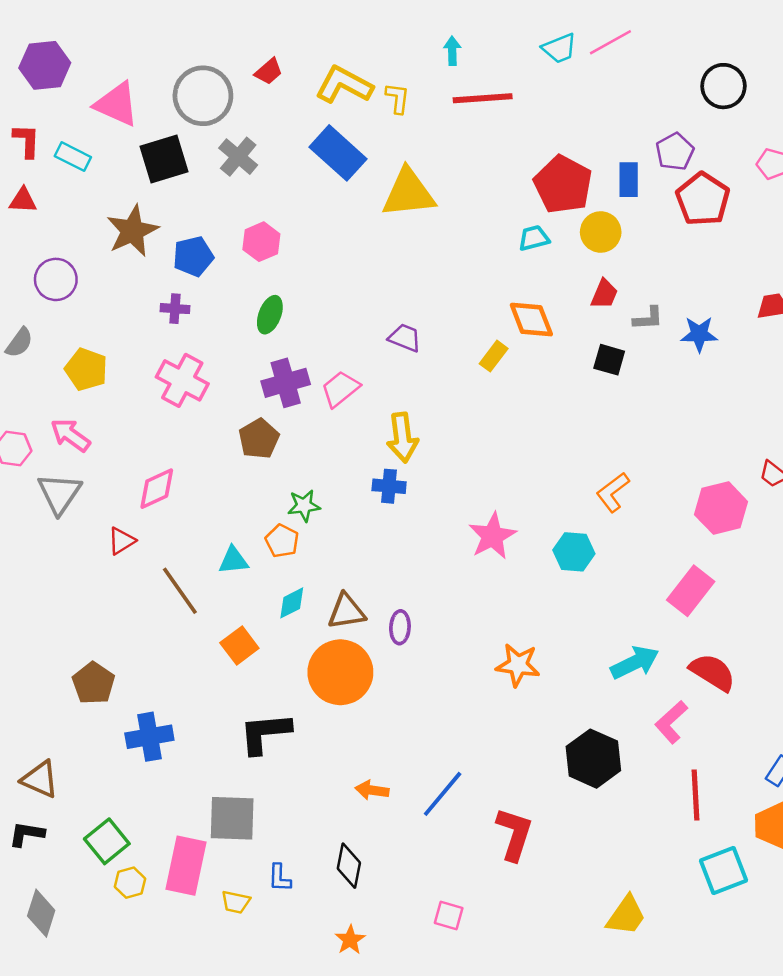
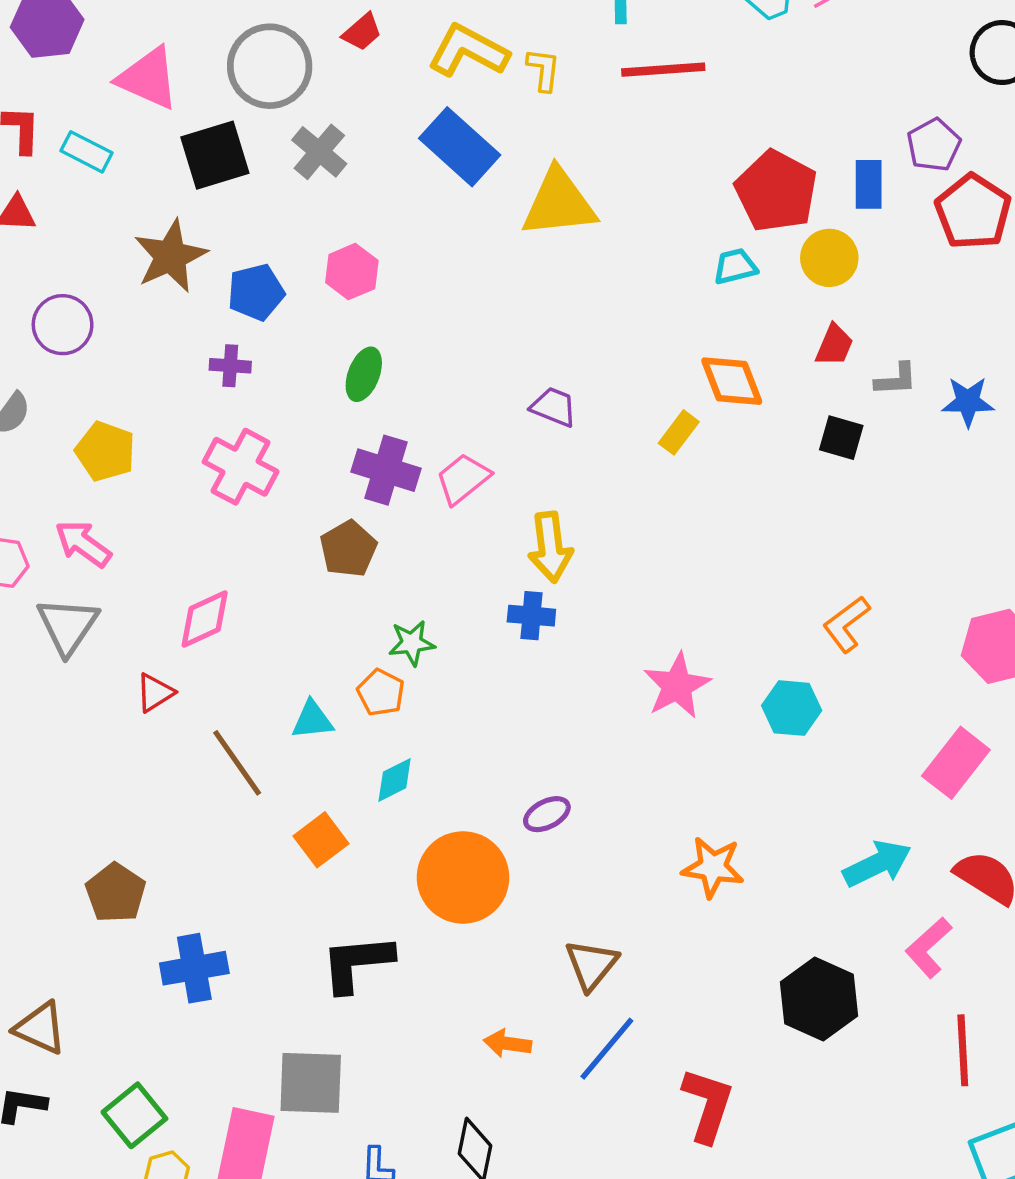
purple cross: (286, 383) -> (386, 470), turned 33
brown triangle: (346, 611) -> (591, 965), moved, turned -42
purple ellipse: (400, 627) -> (547, 814), turned 60

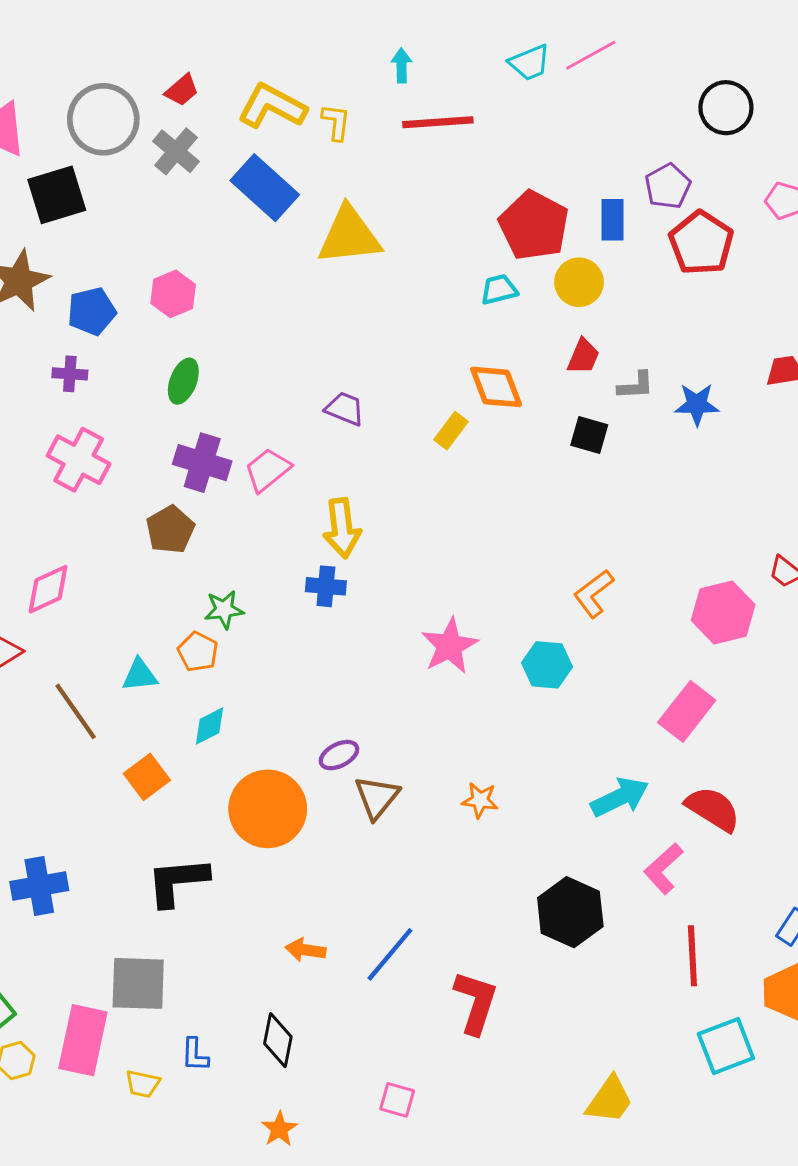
gray cross: (319, 152) -> (176, 151), moved
orange star: (713, 867) -> (480, 800), size x0.7
brown triangle: (591, 965) -> (377, 797), moved

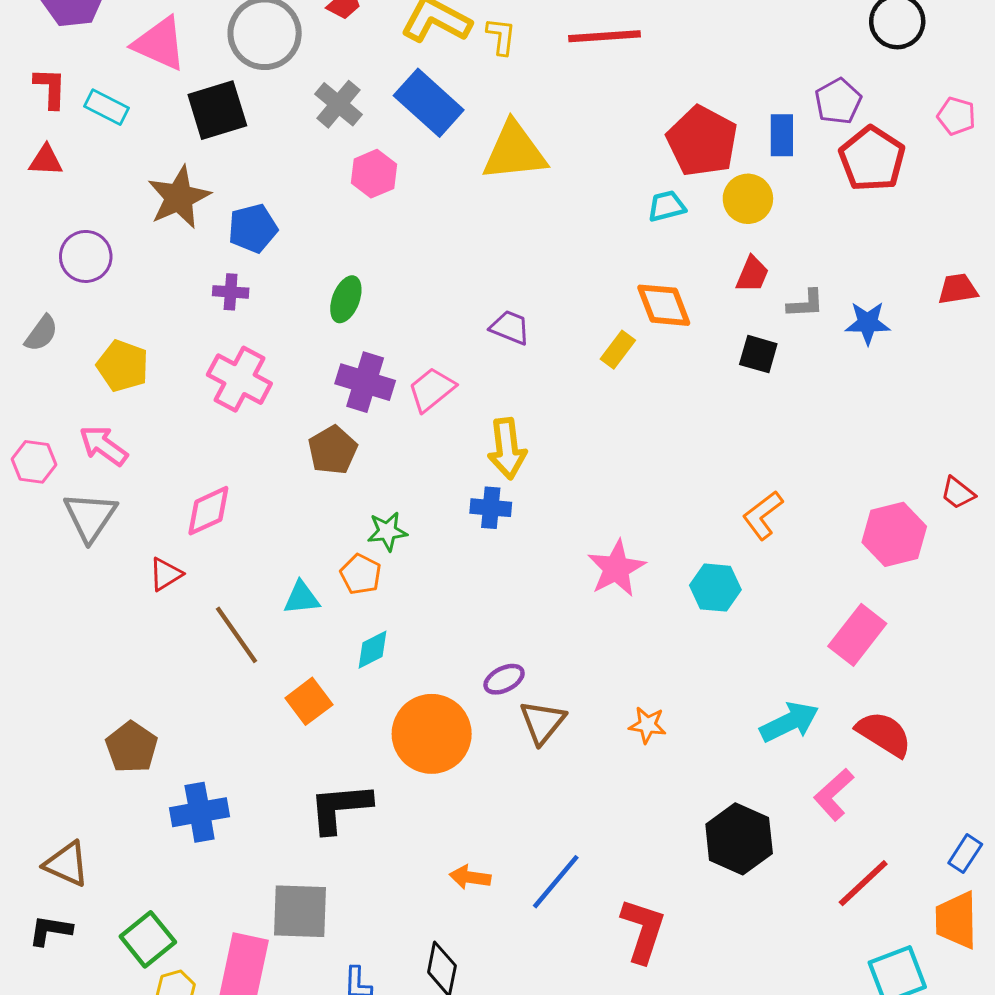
gray cross: (176, 151) -> (338, 104), moved
pink hexagon: (173, 294) -> (374, 174), moved
red line: (692, 956) -> (863, 883), turned 50

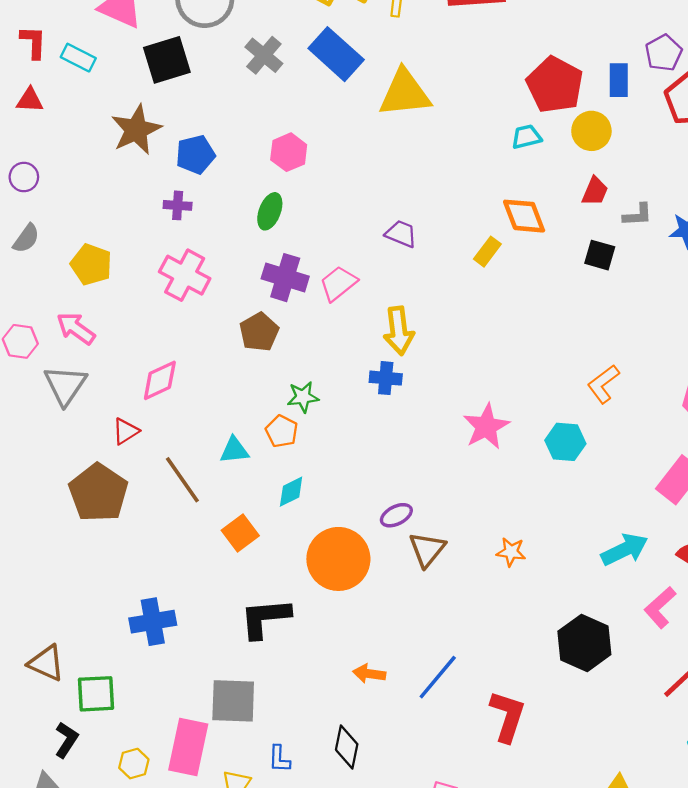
pink hexagon: (374, 174) -> (289, 152), moved
purple circle: (86, 256) -> (24, 177), moved, size x0.7
brown pentagon: (132, 747) -> (98, 493), moved, size x1.4
black L-shape: (50, 930) -> (66, 740), moved, turned 114
green square: (148, 939) -> (96, 694), moved, turned 36

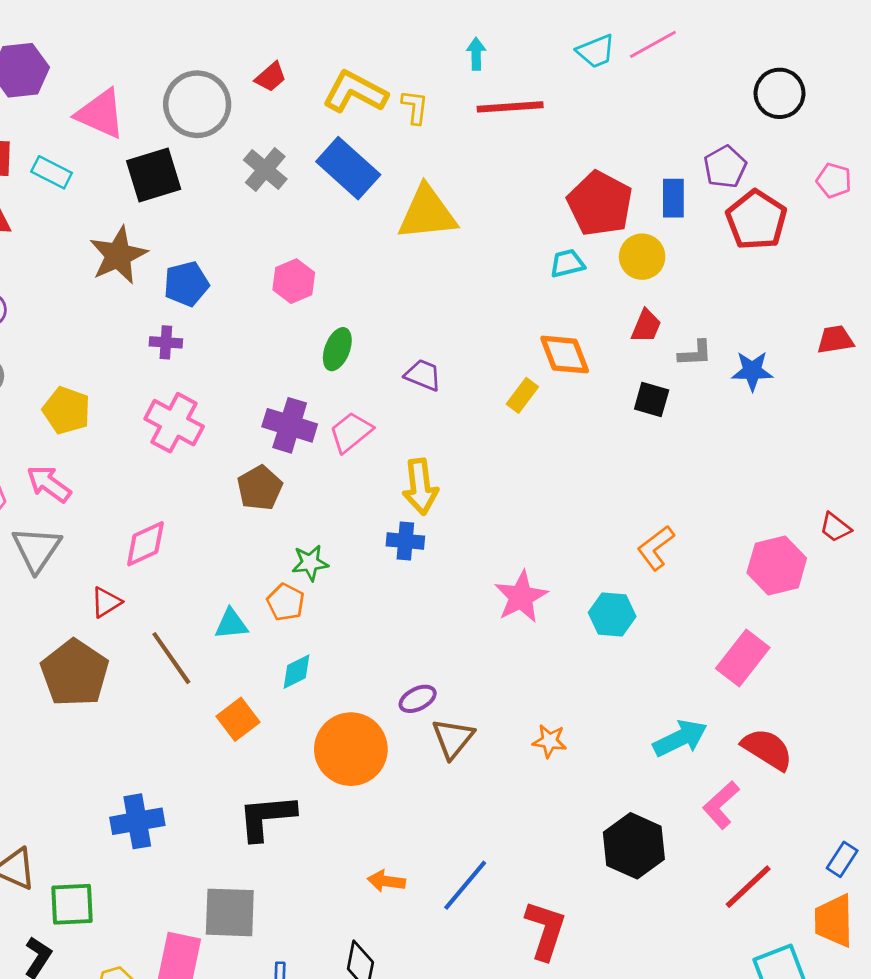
green ellipse: (270, 211) -> (337, 349), moved

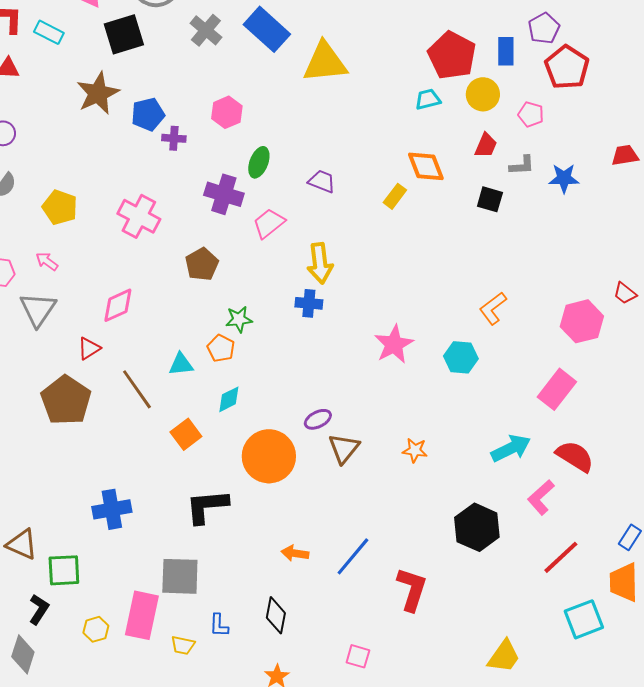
pink pentagon: (834, 180) -> (531, 114), moved
purple cross: (166, 342) -> (174, 138), moved
purple cross: (290, 425) -> (224, 194), moved
pink arrow: (49, 484) -> (47, 261), size x0.7

